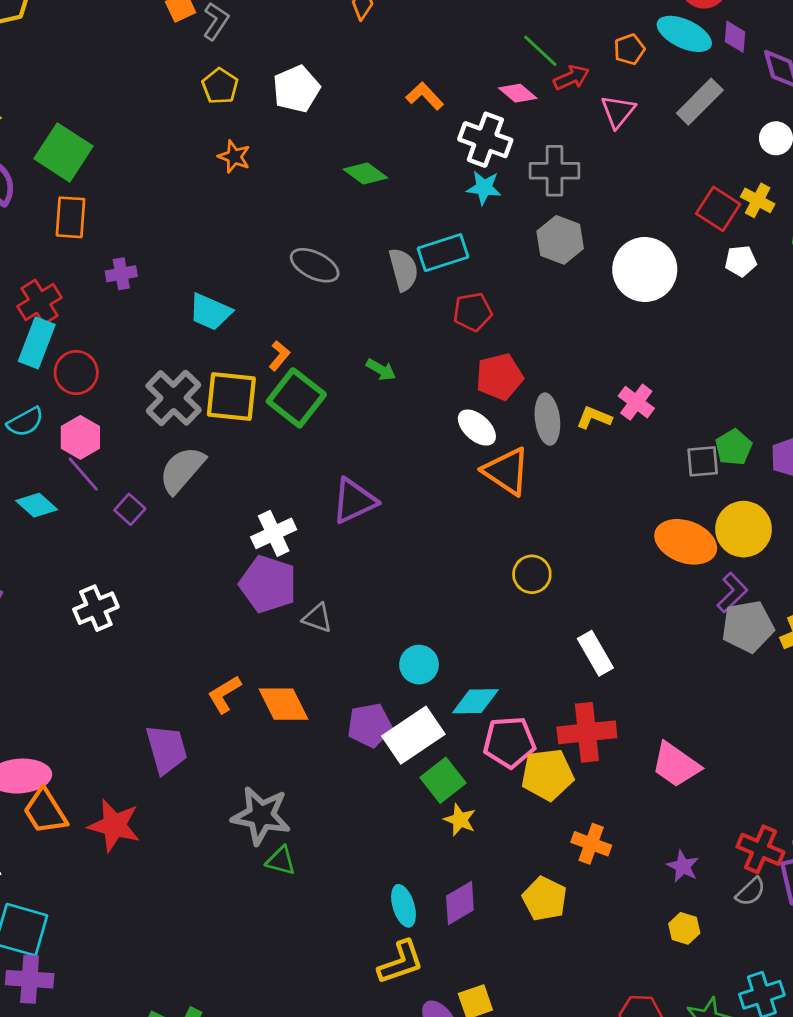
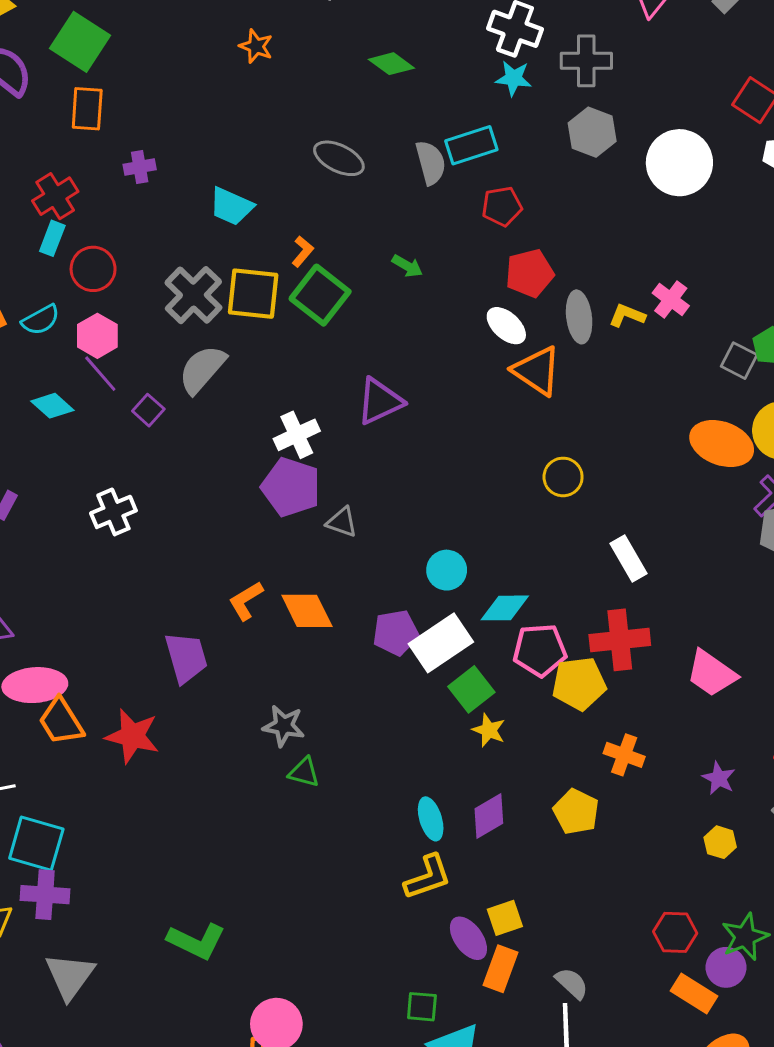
cyan rectangle: (37, 343) -> (52, 238), size x0.7
gray square: (703, 461) -> (739, 361), turned 32
gray star: (261, 816) -> (284, 726), size x0.7

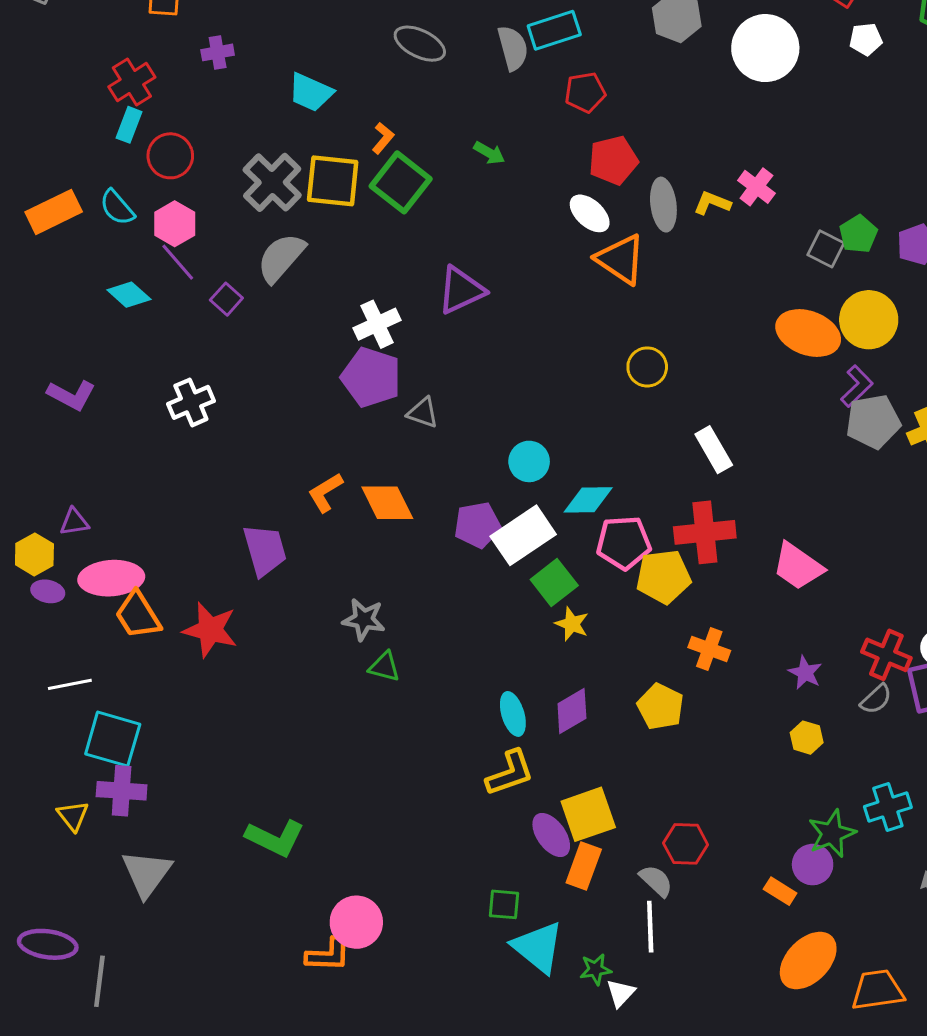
cyan semicircle: (41, 320) -> (117, 208), turned 78
yellow square: (505, 918) -> (588, 814), size x1.5
red hexagon: (675, 932) -> (686, 844), moved
orange rectangle: (694, 994) -> (780, 891), size x0.7

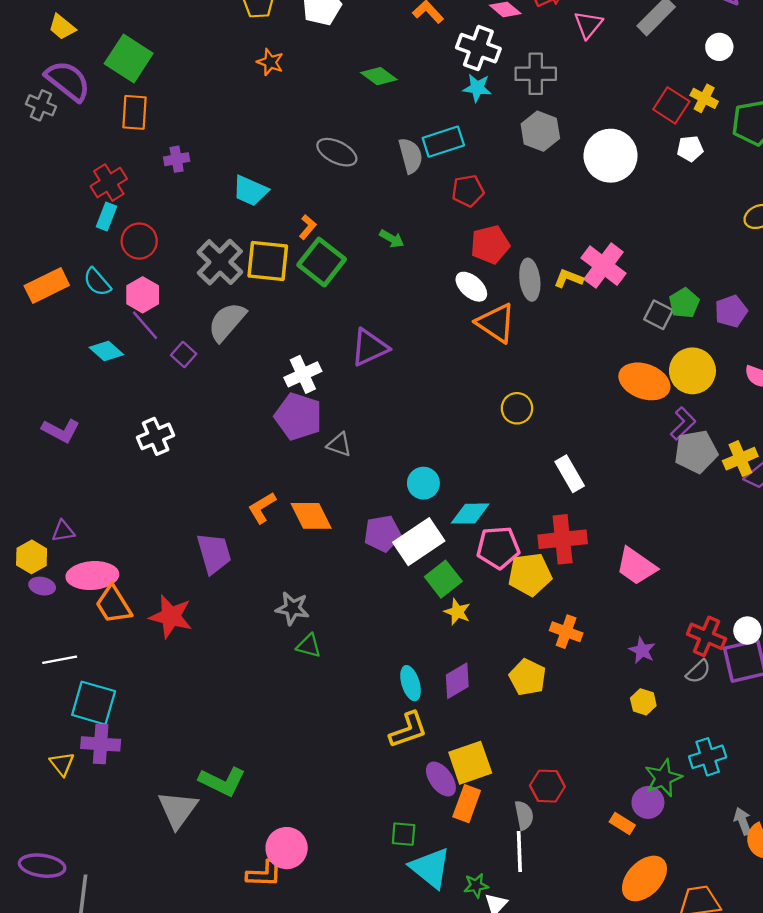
pink cross: (756, 187) -> (604, 266), size x1.5
gray triangle: (147, 873) -> (178, 809), moved
gray semicircle: (656, 881) -> (524, 815), turned 36

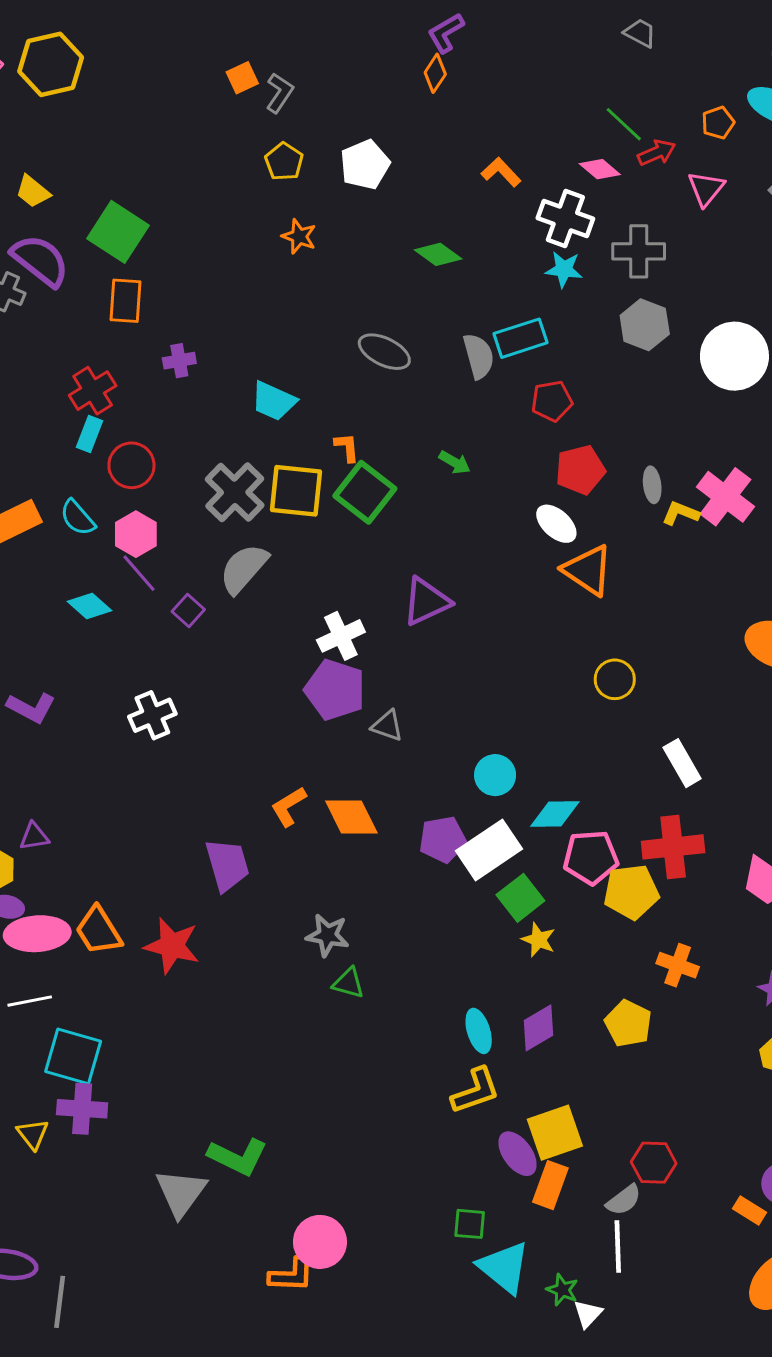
orange L-shape: (308, 227) -> (347, 447), turned -45
gray ellipse: (530, 280) -> (652, 485), moved, size x0.7
pink ellipse: (92, 576) -> (37, 934), moved
gray semicircle: (524, 815) -> (624, 1200), turned 64
green star: (476, 885) -> (562, 1290), turned 30

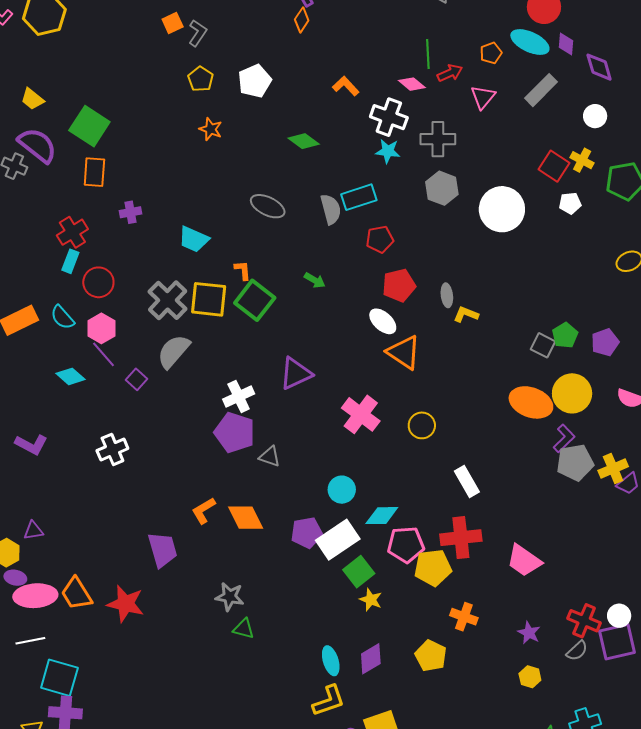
green line: (624, 124) -> (428, 54), turned 44
pink cross: (725, 497) -> (361, 414), moved

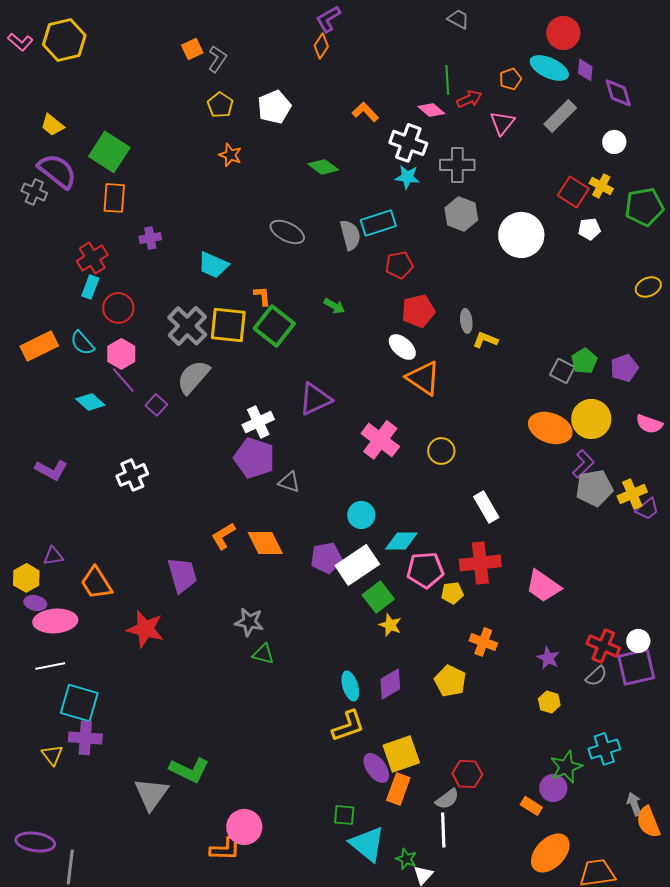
yellow pentagon: (433, 568) -> (452, 593), size x0.6
orange trapezoid: (76, 594) -> (96, 583), moved

